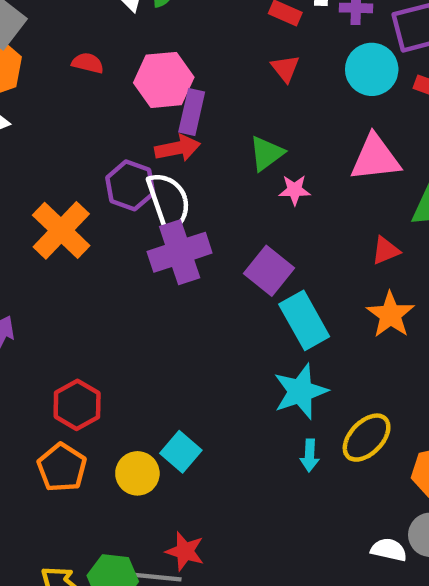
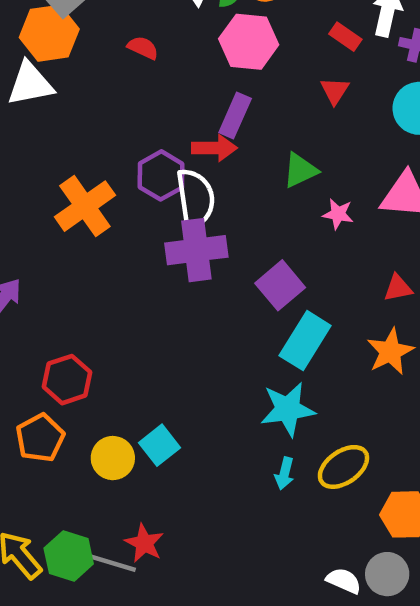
pink hexagon: (164, 80) -> (249, 42), moved
pink star: (295, 190) -> (338, 214), moved
cyan rectangle: (304, 320) -> (305, 341), turned 50

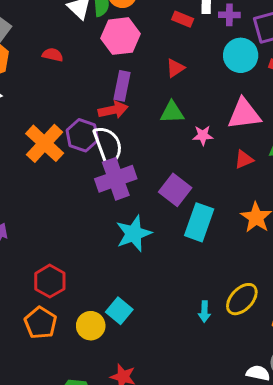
red triangle: (335, 91) -> (175, 68), moved, turned 36
green triangle: (300, 170) -> (172, 112), turned 35
orange cross: (85, 206) -> (45, 143), moved
red triangle: (398, 288) -> (244, 159), moved
cyan star: (288, 409) -> (134, 234), moved

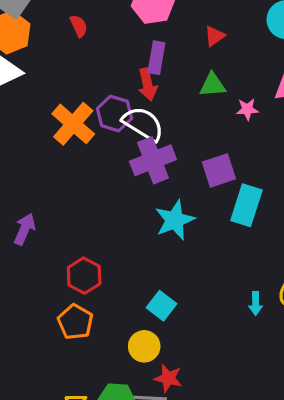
red semicircle: (53, 55) -> (79, 26), turned 54
red arrow: (113, 110) -> (148, 84), turned 92
white semicircle: (108, 145) -> (143, 124), turned -36
purple square: (175, 190) -> (219, 170), turned 36
yellow circle: (91, 326) -> (144, 346), moved

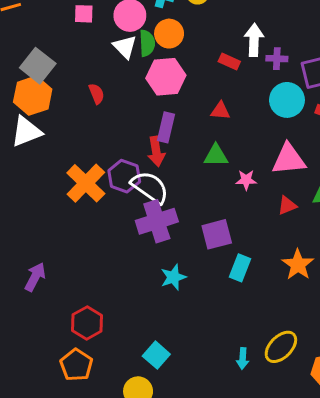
red triangle: (214, 36) -> (220, 111), turned 36
cyan rectangle: (246, 205) -> (240, 268), size x0.7
cyan star: (175, 220) -> (173, 277), size x0.7

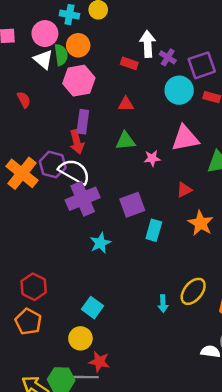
purple cross: (277, 59) -> (168, 57), turned 35
red triangle: (287, 205) -> (184, 190), moved

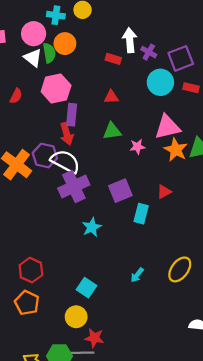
pink hexagon: (79, 81) -> (56, 89), moved
red semicircle: (24, 100) -> (16, 96), turned 56
red triangle: (184, 190) -> (164, 192), moved
orange star: (201, 223) -> (176, 150), moved
cyan arrow: (163, 304) -> (137, 275), moved, turned 42

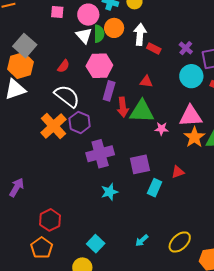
white arrow: (130, 40) -> (140, 34), moved
green triangle: (112, 131) -> (142, 111), size x1.5
red arrow: (67, 134) -> (123, 107), moved
white semicircle: (65, 162) -> (67, 96), moved

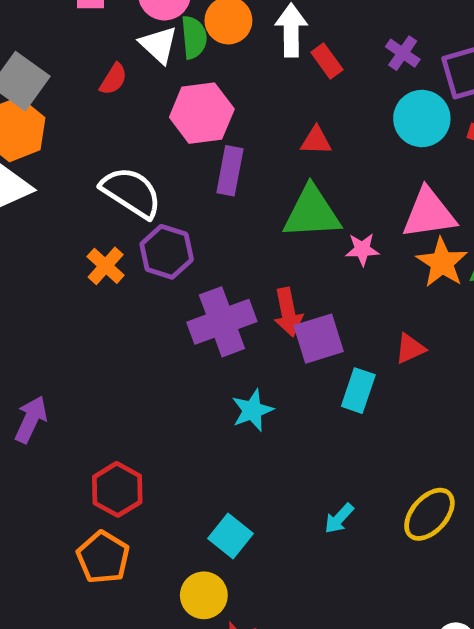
red rectangle: (154, 49) -> (327, 61), turned 32
red semicircle: (63, 66) -> (113, 79), moved
red arrow: (123, 107) -> (288, 312), moved
orange cross: (54, 126) -> (106, 266), size x0.6

